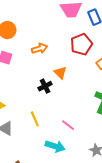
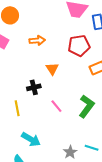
black cross: (45, 86) -> (34, 87), moved
pink line: (68, 125) -> (56, 106), moved

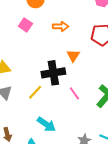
black cross: (34, 87) -> (53, 73), size x1.6
yellow line: (17, 108) -> (35, 92), turned 49

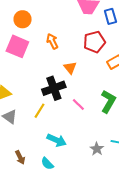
pink square: (25, 25) -> (17, 46), size x1.6
orange arrow: (61, 26) -> (52, 41), turned -105

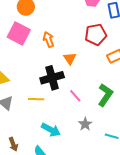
orange arrow: (52, 41) -> (49, 40), moved
yellow line: (40, 111) -> (36, 99), turned 56
gray star: (97, 149) -> (85, 124), moved

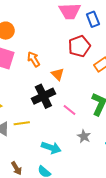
yellow line: (36, 99) -> (22, 123), moved

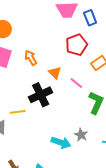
pink line: (69, 110) -> (76, 83), moved
yellow line: (22, 123) -> (18, 112), moved
cyan arrow: (51, 148) -> (61, 143), moved

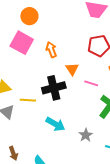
pink line: (76, 83) -> (91, 83), turned -32
cyan arrow: (61, 143) -> (55, 124), moved

